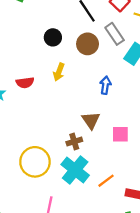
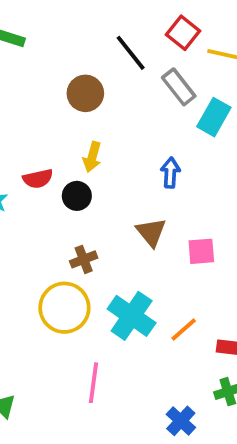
black circle: (53, 37) -> (77, 196), moved
brown circle: (88, 44) -> (85, 93), moved
brown cross: (74, 142) -> (84, 259), moved

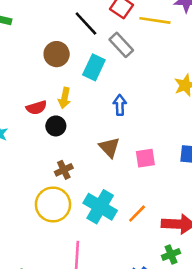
cyan rectangle: (214, 117) -> (94, 67), moved
red semicircle: (38, 179) -> (36, 108), moved

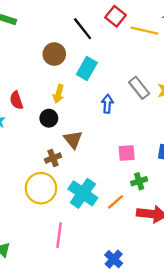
gray rectangle: (121, 45) -> (139, 88), moved
red semicircle: (36, 108) -> (16, 100), moved, turned 84
brown triangle: (109, 147) -> (73, 140), moved
green cross: (171, 254) -> (139, 181), moved

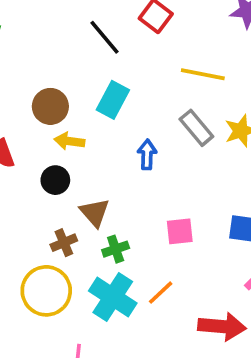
yellow line: (144, 31) -> (203, 74), moved
brown circle: (54, 54) -> (50, 106), moved
yellow arrow: (58, 94) -> (69, 141), turned 84
green cross: (139, 181) -> (116, 249), moved
orange line: (116, 202) -> (161, 293), moved

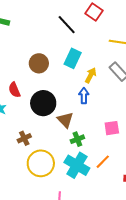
yellow arrow: (69, 141) -> (91, 75), moved, turned 112
blue arrow: (147, 155) -> (84, 96), moved
black circle: (55, 180) -> (43, 103), size x1.6
brown cross: (64, 243) -> (24, 138), moved

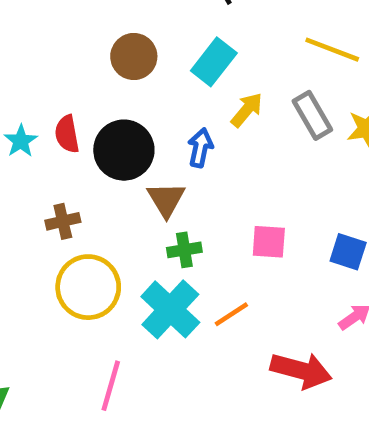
red semicircle: (14, 90) -> (67, 134), moved
blue arrow: (84, 96) -> (200, 148), moved

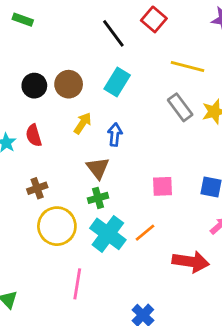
yellow arrow: (247, 110) -> (83, 123), moved
black circle: (124, 150) -> (34, 86), moved, size x0.7
green cross: (184, 250) -> (98, 198), moved

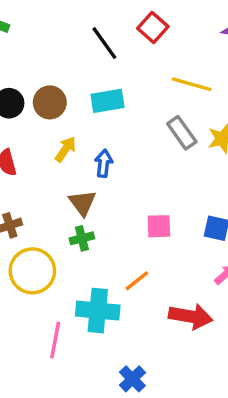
cyan rectangle: (117, 82) -> (108, 101), turned 48
cyan cross: (108, 234) -> (98, 311), moved, turned -32

